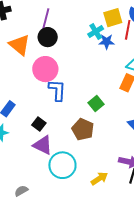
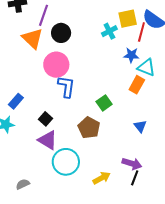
purple line: (46, 19) -> (44, 15), moved
blue star: (107, 42) -> (131, 55), moved

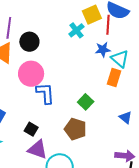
cyan triangle: (146, 67) -> (120, 59), turned 30

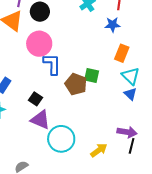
cyan triangle: (120, 59) -> (131, 76), moved
green square: (86, 102) -> (92, 76), turned -35
brown pentagon: (75, 129) -> (76, 84), moved

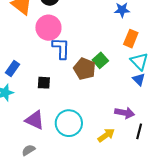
green square: (92, 76) -> (100, 60), turned 35
black square: (36, 99) -> (44, 83), turned -32
purple triangle: (40, 120) -> (35, 120), moved
purple arrow: (127, 132) -> (125, 113), moved

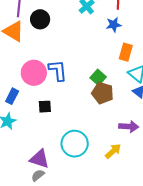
pink circle: (48, 28) -> (34, 73), moved
brown pentagon: (85, 69) -> (103, 93), moved
purple triangle: (35, 120) -> (39, 159), moved

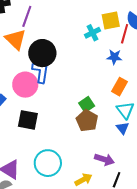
black circle: (40, 19) -> (42, 53), moved, size x1.4
blue L-shape: (58, 70) -> (41, 72), moved
black square: (45, 107) -> (28, 120), size x1.5

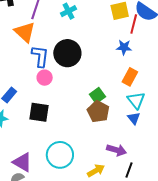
cyan cross: (93, 33) -> (68, 11), moved
black circle: (42, 53) -> (67, 53), moved
blue L-shape: (41, 72) -> (40, 56), moved
pink circle: (25, 85) -> (45, 78), moved, size x0.6

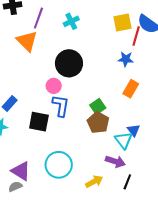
blue L-shape: (40, 56) -> (61, 106), moved
pink circle: (45, 78) -> (54, 86), moved
cyan triangle: (136, 100) -> (124, 140), moved

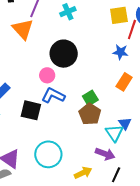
blue L-shape: (61, 106) -> (53, 95), turned -75

